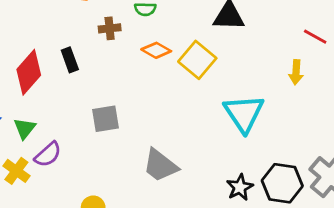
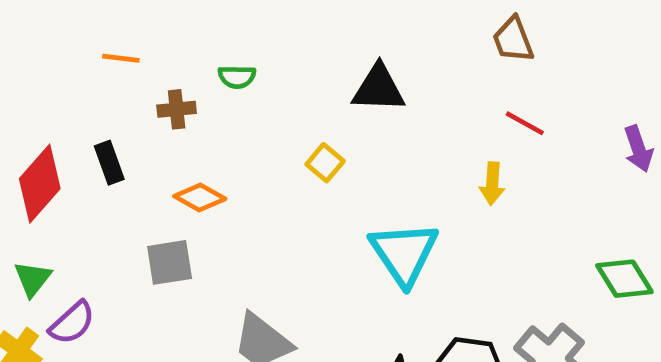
orange diamond: (156, 50) -> (200, 197), moved
yellow square: (197, 60) -> (325, 163), size x0.6

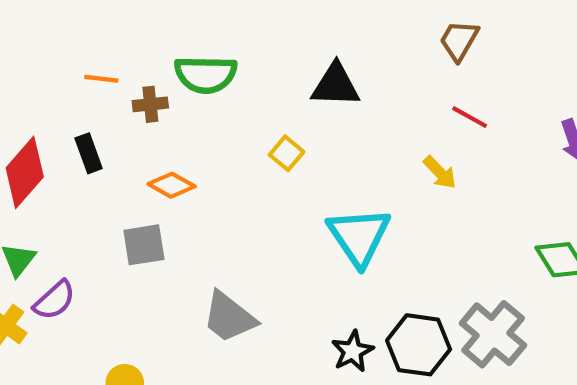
brown trapezoid: (513, 40) -> (459, 40), turned 51
orange line: (121, 58) -> (101, 79), moved
green semicircle: (237, 77) -> (206, 75), size x1.8
yellow arrow: (492, 184) -> (440, 172), turned -48

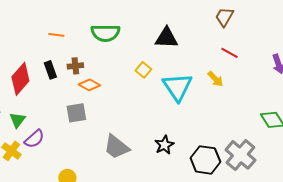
brown cross: (150, 104) -> (75, 66), moved
cyan triangle: (359, 236) -> (177, 87), moved
black star: (353, 351) -> (164, 145), moved

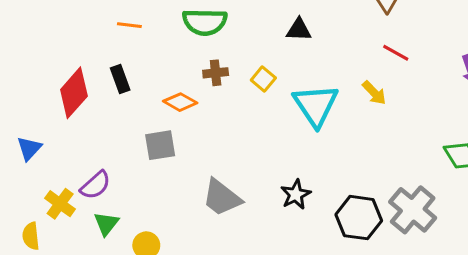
black triangle: (166, 38) -> (299, 30), size x0.7
brown cross: (75, 66) -> (216, 73), moved
green triangle: (17, 120) -> (106, 224), moved

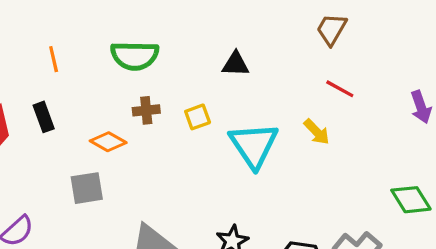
orange line: (129, 25) -> (54, 59), turned 70
yellow square: (263, 79) -> (198, 117), turned 30

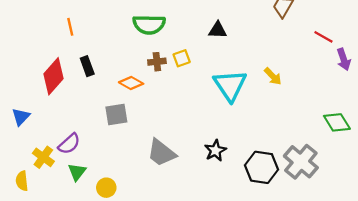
orange line: (54, 59) -> (70, 27), moved
red line: (340, 89) -> (323, 37), moved
yellow square: (198, 117) -> (182, 58), moved

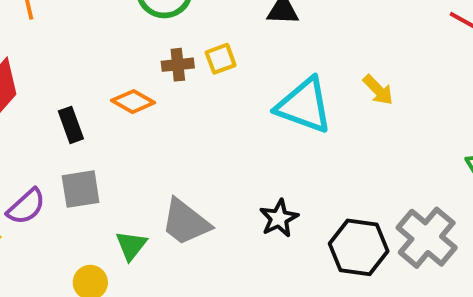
black rectangle: (87, 66) -> (71, 125), moved
cyan triangle: (230, 85) -> (304, 105), turned -36
gray square: (116, 115) -> (81, 189), moved
green triangle: (77, 172) -> (131, 245), moved

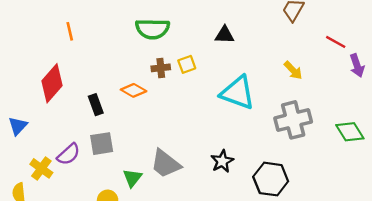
yellow arrow: (378, 90) -> (293, 70), moved
gray cross: (427, 238) -> (293, 120), moved, turned 36

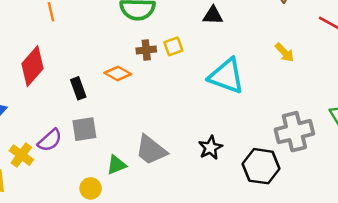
gray cross: (293, 120) -> (294, 132), moved
green triangle: (132, 178) -> (116, 165), turned 30

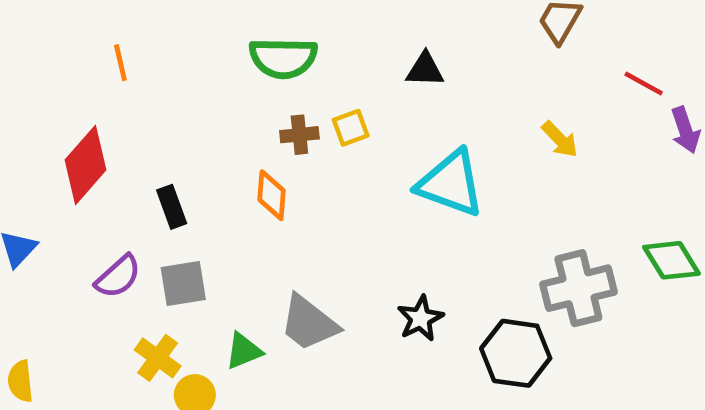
orange diamond: (118, 74) -> (272, 195), moved, turned 65
purple semicircle: (50, 140) -> (118, 277), moved
yellow cross: (21, 155) -> (158, 358), moved

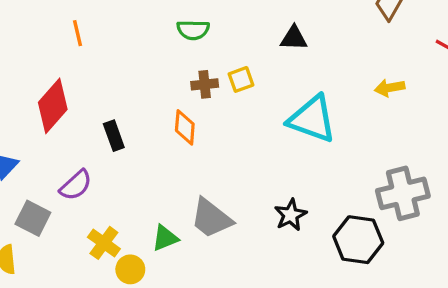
green semicircle: (283, 58) -> (193, 30), size x0.7
yellow arrow: (560, 139) -> (390, 88), turned 124
gray square: (183, 284) -> (33, 218), moved, turned 36

